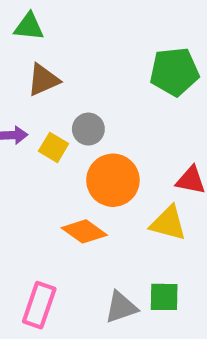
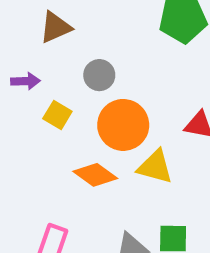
yellow square: (54, 147) -> (57, 115), moved
yellow triangle: (168, 223) -> (155, 167), moved

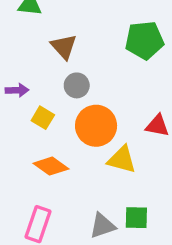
brown triangle: (55, 27) -> (64, 47), moved, turned -48
orange diamond: (95, 175) -> (51, 166), moved

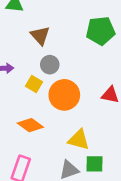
yellow square: (43, 118) -> (34, 84), moved
yellow triangle: (122, 160) -> (79, 140), moved

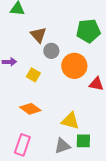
gray circle: (50, 65) -> (51, 51), moved
orange circle: (64, 95) -> (74, 66), moved

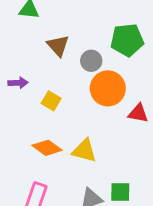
gray circle: (51, 51) -> (91, 61), moved
yellow triangle: (70, 121) -> (84, 151), moved

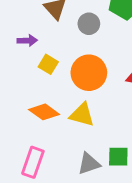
purple arrow: (18, 83) -> (27, 41), moved
orange circle: (108, 88) -> (89, 73), moved

